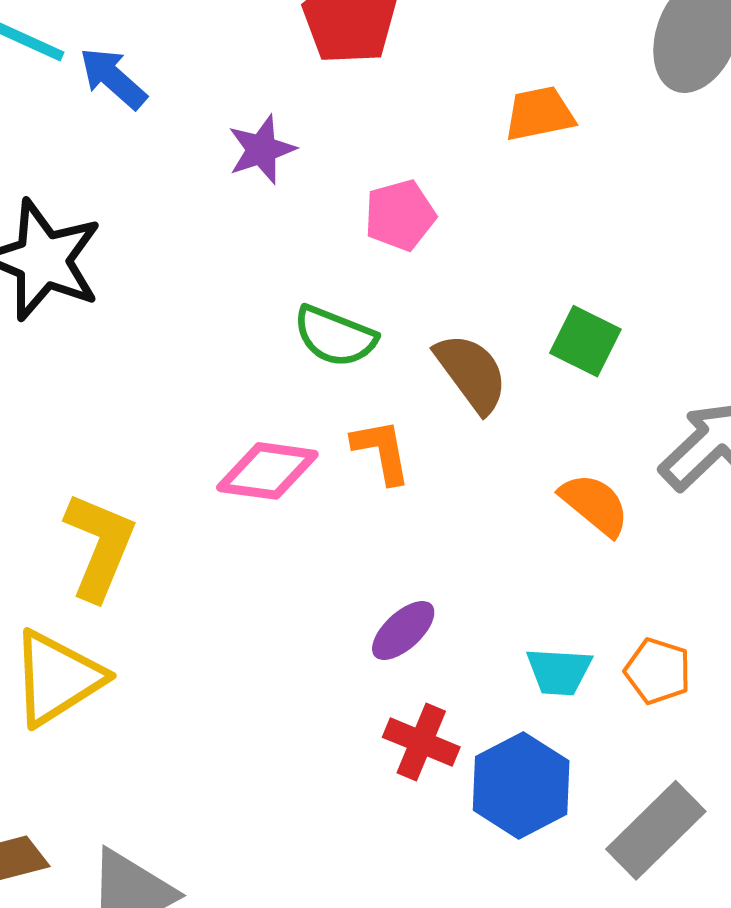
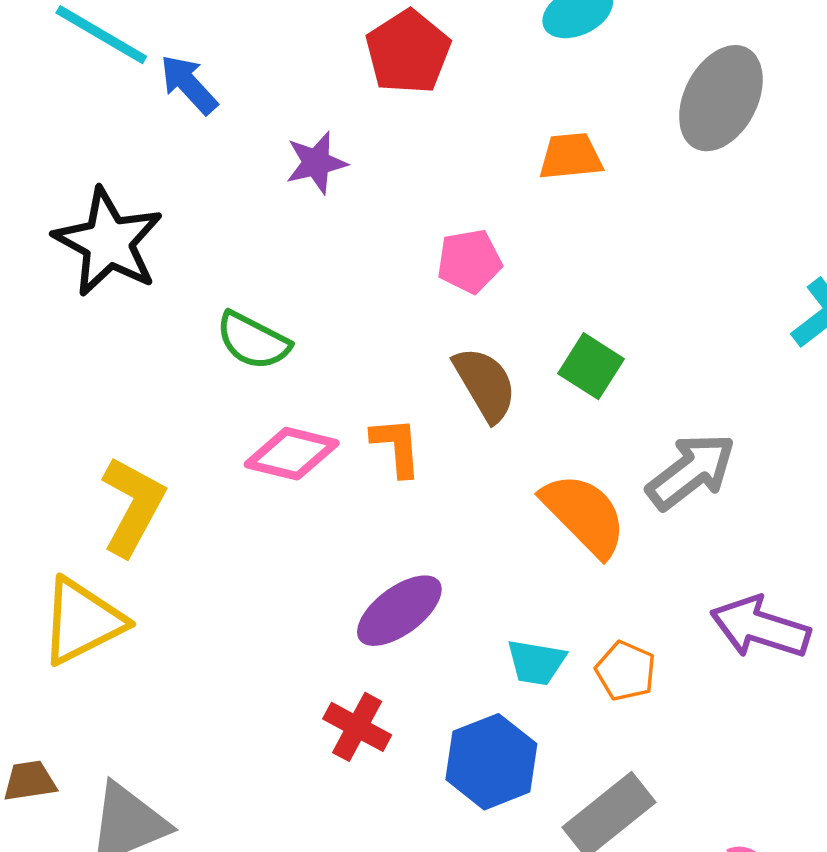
pink pentagon: (400, 215) -> (469, 261), moved
green semicircle: (335, 336) -> (253, 341), moved
orange semicircle: (595, 504) -> (584, 515), size x1.4
purple ellipse: (403, 630) -> (399, 611), size x1.4
red cross: (421, 742) -> (357, 727), moved

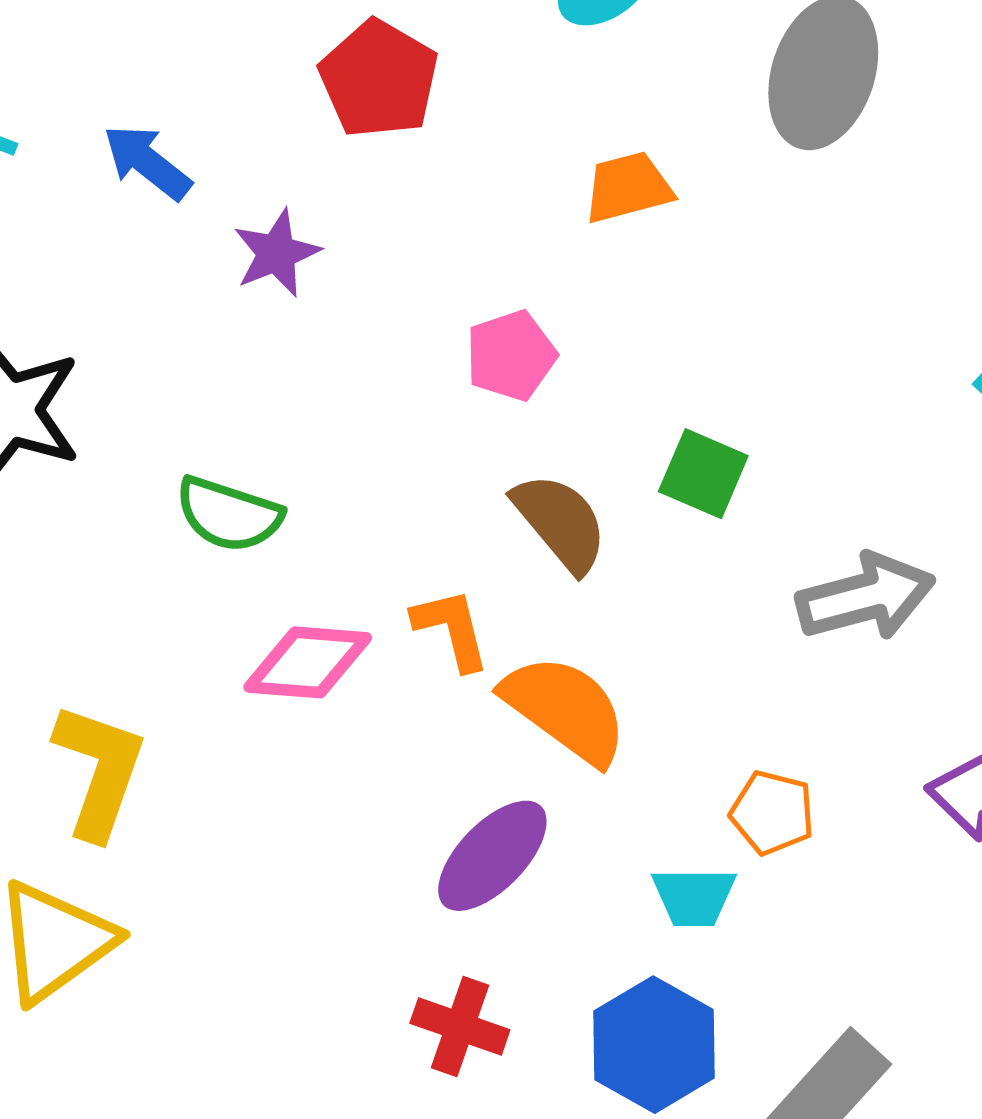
blue arrow: (189, 84) -> (147, 162), moved
gray arrow: (691, 471) -> (866, 597), turned 32
orange semicircle: (584, 515) -> (565, 709), moved
orange pentagon: (626, 671) -> (772, 813), moved

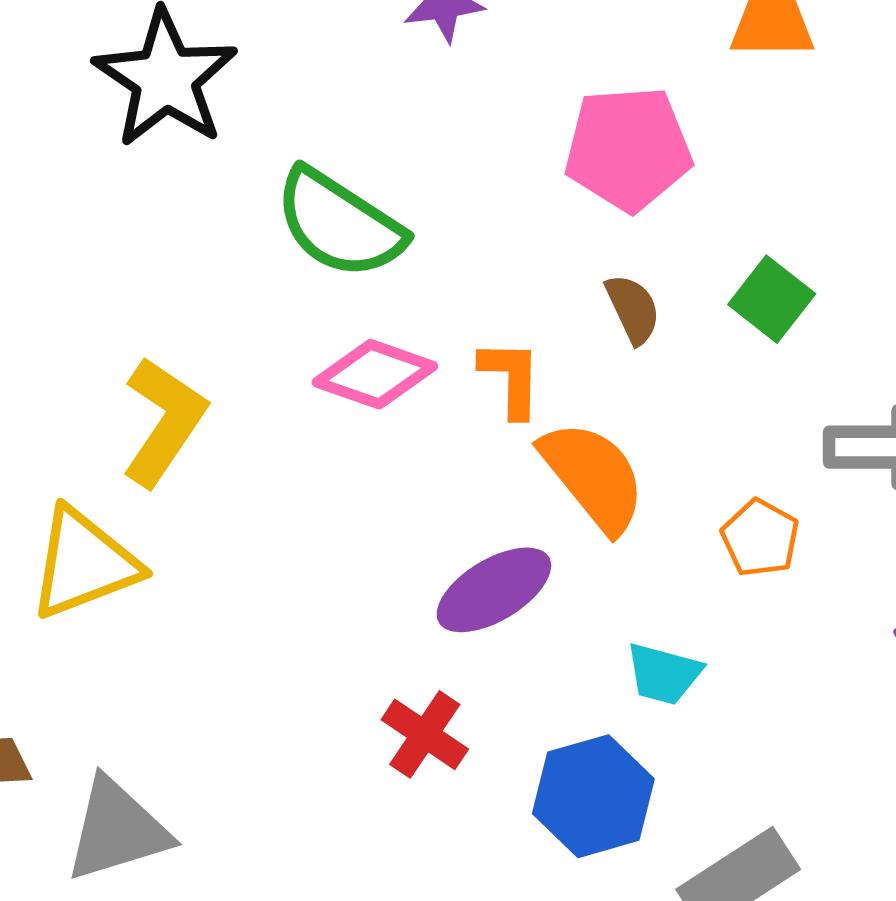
pink pentagon: (511, 356) -> (628, 149), size x1.5
green semicircle: (229, 514) -> (339, 224), size x1.4
brown semicircle: (560, 522) -> (633, 309), size x0.7
orange pentagon: (772, 813) -> (760, 538), moved

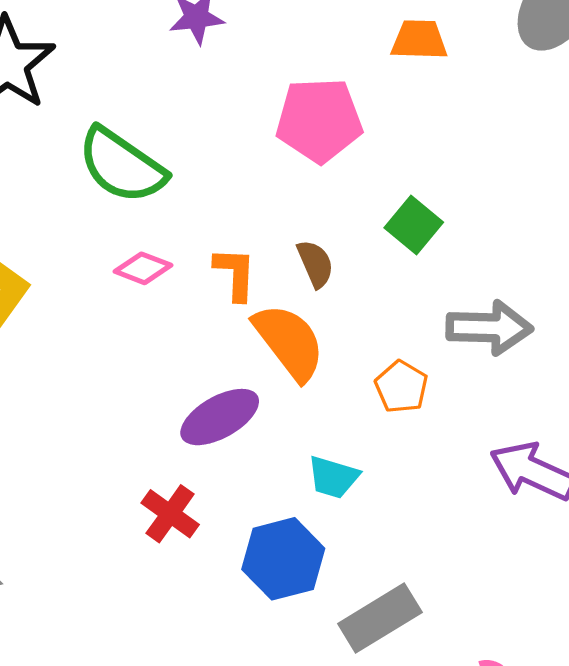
brown semicircle: (633, 309) -> (315, 264), moved
pink diamond: (375, 374) -> (143, 268), size x0.7

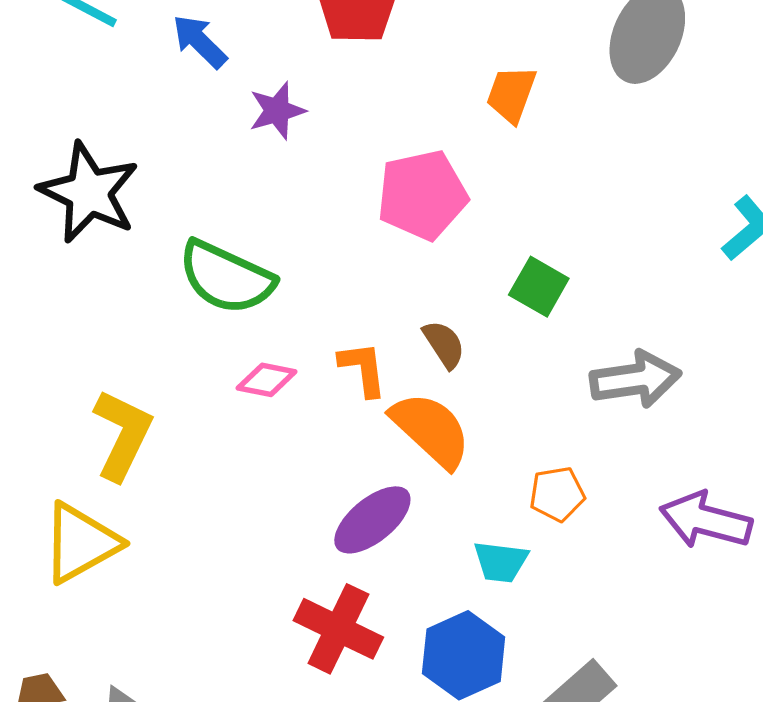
orange trapezoid: (419, 40) -> (511, 94), turned -62
orange pentagon: (401, 387) -> (557, 494), moved, turned -30
red cross: (170, 514) -> (338, 629), size x1.4

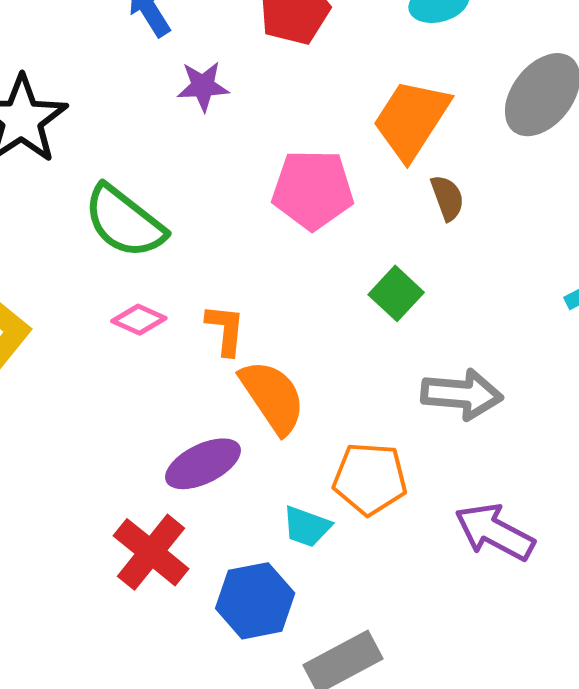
orange trapezoid: (511, 94) -> (411, 119), size x1.6
brown semicircle: (444, 344) -> (447, 198), moved
orange pentagon: (557, 494) -> (370, 479), size x1.5

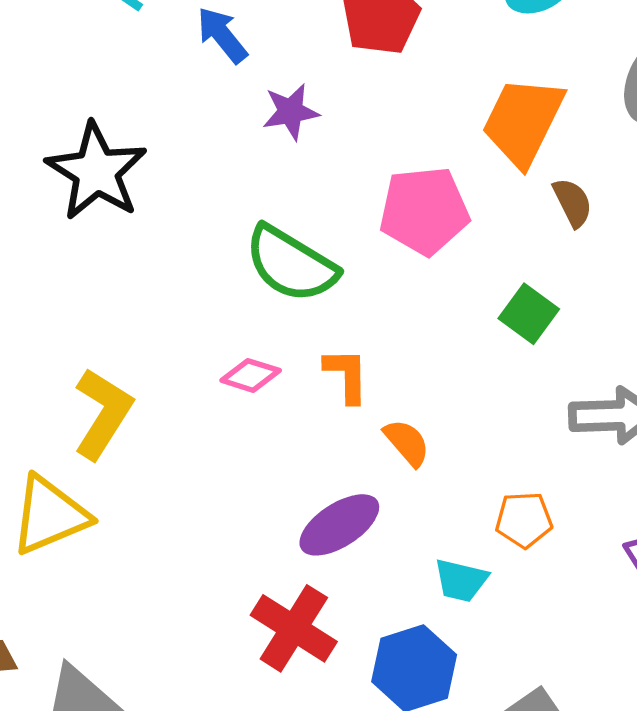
green semicircle: (124, 222) -> (291, 264), moved
orange semicircle: (273, 397) -> (407, 443), size x0.6
orange pentagon: (370, 479) -> (524, 520), size x0.7

